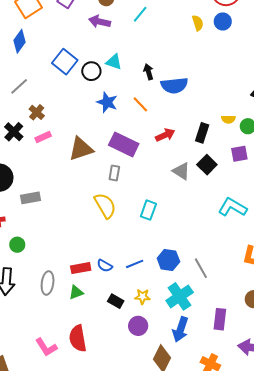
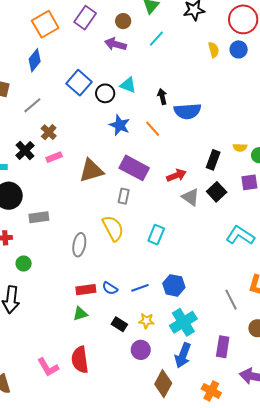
red arrow: (165, 135) -> (176, 175), moved
gray line: (201, 268) -> (231, 300), moved
gray ellipse: (48, 283) -> (79, 245), moved

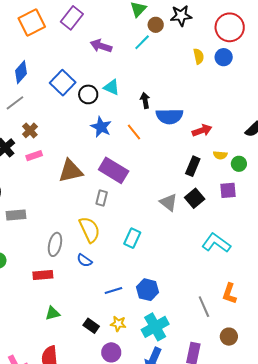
brown circle: (123, 21) -> (156, 25), moved
blue diamond: (35, 60) -> (21, 72), moved
red arrow: (176, 175) -> (202, 130), moved
blue semicircle: (110, 288) -> (84, 260), moved
red rectangle: (86, 290) -> (43, 275), moved

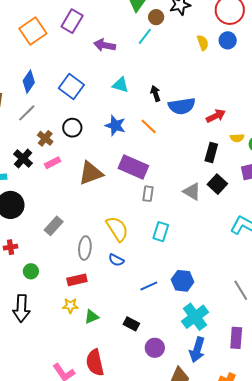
black circle: (88, 94) -> (72, 128), moved
gray rectangle: (102, 198) -> (148, 194), moved
gray rectangle: (16, 215) -> (54, 226), moved, turned -36
yellow star: (118, 324) -> (70, 306), moved

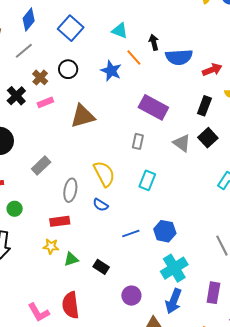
orange line: (149, 126) -> (134, 57), moved
purple rectangle: (133, 167) -> (153, 107), moved
black rectangle: (131, 324) -> (101, 267), moved

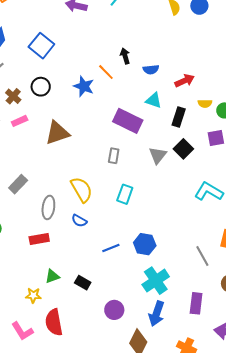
cyan triangle: (120, 31) -> (154, 100), moved
blue semicircle: (179, 57) -> (151, 70), size x0.6
gray triangle: (182, 143) -> (158, 155), turned 36
yellow star: (51, 246) -> (33, 295), moved

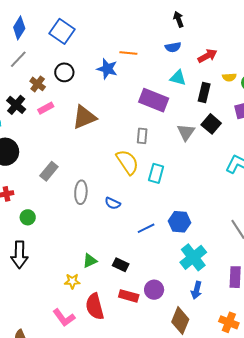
black arrow: (125, 56) -> (178, 19), moved
orange line: (106, 72) -> (128, 53), turned -36
yellow semicircle: (82, 190) -> (127, 162), moved
red rectangle: (39, 239) -> (129, 296), moved, turned 30
blue arrow: (157, 314) -> (196, 290), size x0.7

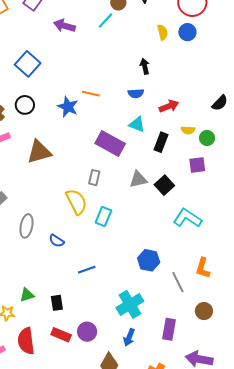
black square: (211, 124) -> (164, 185), moved
gray triangle: (186, 132) -> (138, 179), turned 36
blue hexagon: (180, 222) -> (149, 260), moved
black rectangle: (121, 265) -> (57, 303), turned 49

